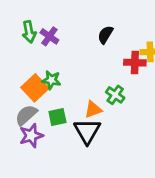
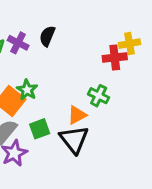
black semicircle: (105, 35) -> (47, 36), moved
green star: (51, 80) -> (27, 90), turned 30

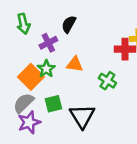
purple cross: (18, 43) -> (48, 43), moved, turned 30
orange triangle: (77, 115) -> (75, 64), moved, turned 30

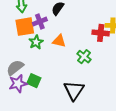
orange square: (31, 77) -> (25, 27), moved, turned 30
green square: (53, 104) -> (34, 81), moved, turned 32
black triangle: (82, 116) -> (74, 90), moved

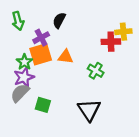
orange square: (25, 27) -> (41, 54), moved
green star: (36, 42) -> (24, 62), moved
purple star: (18, 84) -> (24, 77), moved

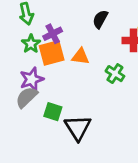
black semicircle: (59, 20) -> (100, 19), moved
green star: (24, 62) -> (31, 44), moved
black triangle: (89, 110) -> (78, 128), moved

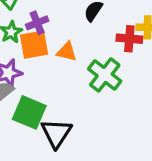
green cross: (115, 74) -> (105, 75), size x1.5
green square: (53, 112) -> (29, 112), size x1.5

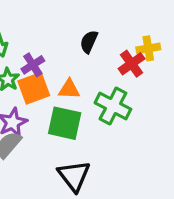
red cross: (129, 39) -> (132, 64), turned -30
green square: (29, 112) -> (65, 123), moved

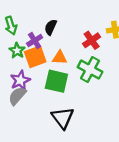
black semicircle: (89, 42) -> (51, 27), moved
red cross: (132, 64) -> (92, 40), moved

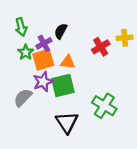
green cross: (90, 69) -> (104, 106), moved
purple star: (20, 80) -> (43, 82), moved
green square: (56, 81) -> (63, 85), turned -30

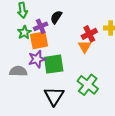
orange triangle: (68, 62) -> (85, 47), moved, turned 48
gray semicircle: (23, 98) -> (18, 71), turned 42

